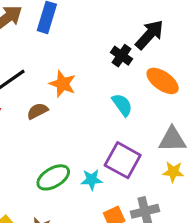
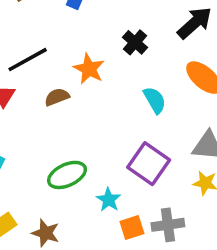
black cross: (121, 56) -> (135, 42), moved
cyan star: (92, 180) -> (109, 200), moved, turned 30

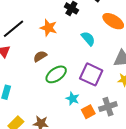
brown semicircle: (57, 97) -> (40, 56), moved
green ellipse: (67, 175) -> (56, 74), moved

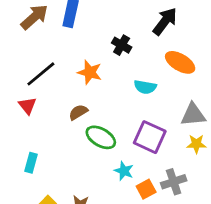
cyan semicircle: (88, 39) -> (145, 87), turned 140
green ellipse: (56, 74) -> (101, 137), turned 65

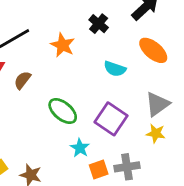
brown semicircle: (78, 112) -> (22, 80), moved, turned -30
gray triangle: (193, 115) -> (157, 104), turned -40

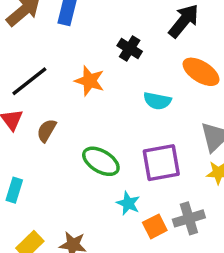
purple square: (111, 119) -> (161, 163), turned -36

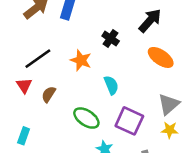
cyan semicircle: (157, 101) -> (111, 85), moved, turned -126
purple square: (161, 163) -> (129, 121), turned 32

